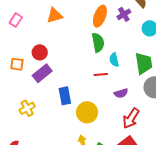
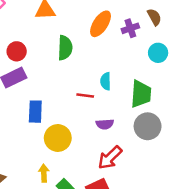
green semicircle: (98, 43) -> (65, 48), moved

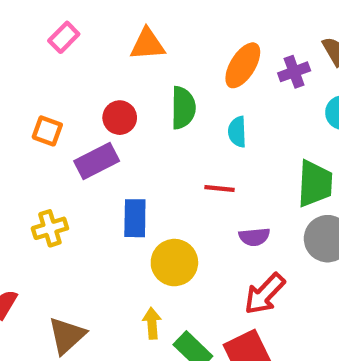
red circle: (17, 51) -> (120, 118), moved
cyan semicircle: (106, 81) -> (237, 132), moved

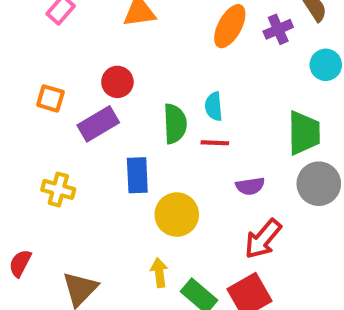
green semicircle: (183, 108) -> (175, 124), moved
cyan semicircle: (237, 132) -> (214, 106), moved
yellow cross: (50, 228) -> (58, 189), turned 36

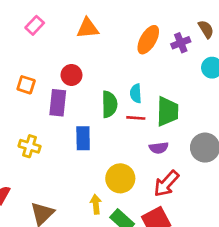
purple rectangle: (98, 124) -> (58, 103), turned -55
green trapezoid: (304, 133) -> (167, 111), moved
yellow circle: (177, 215) -> (120, 178), moved

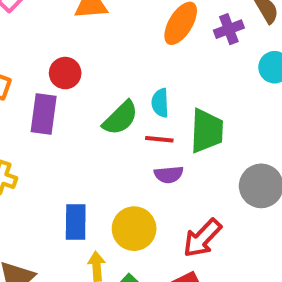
green semicircle: (109, 104) -> (120, 118), turned 45
blue rectangle: (83, 138) -> (76, 222), moved
purple semicircle: (159, 148) -> (169, 175), moved

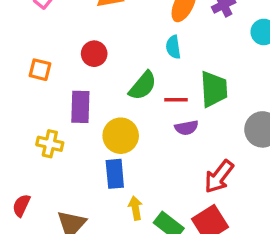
cyan semicircle: (160, 103) -> (173, 47), moved
purple rectangle: (44, 114) -> (80, 107), moved
yellow circle: (134, 229) -> (121, 136), moved

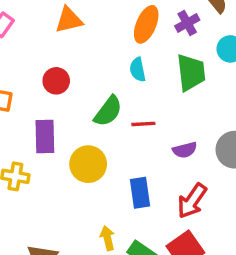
green trapezoid: (214, 89) -> (191, 72), moved
purple semicircle: (187, 128) -> (185, 150), moved
blue rectangle: (115, 174) -> (140, 193), moved

